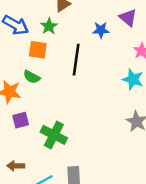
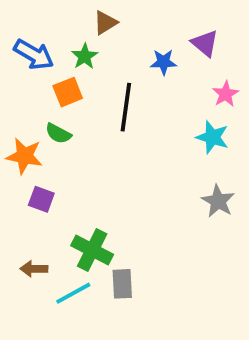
orange square: (38, 50) -> (68, 92), turned -30
purple square: (21, 120) -> (41, 199), turned 35
green cross: (54, 135) -> (92, 250), moved

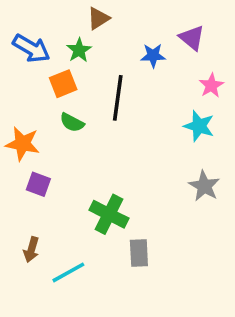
green semicircle: (58, 133) -> (72, 122), moved
green cross: (92, 250) -> (109, 214), moved
brown arrow: (34, 269) -> (31, 249), turned -75
gray rectangle: (122, 284) -> (139, 253), moved

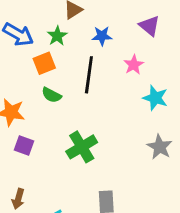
blue star: (153, 55) -> (102, 36), moved
pink star: (211, 85) -> (134, 65), moved
green cross: (109, 214) -> (82, 147), moved, turned 32

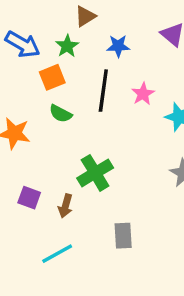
pink star: (134, 65) -> (143, 94), moved
purple square: (24, 145) -> (29, 198), moved
brown arrow: (18, 199) -> (65, 206), moved

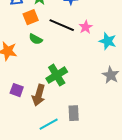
black line: (103, 91) -> (62, 25), turned -75
brown arrow: (65, 206) -> (39, 95), size x1.5
cyan line: (57, 254) -> (49, 124), moved

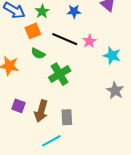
green cross: (57, 75) -> (60, 74), moved
gray rectangle: (74, 113) -> (67, 117), moved

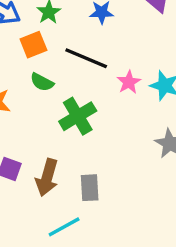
pink star: (89, 41) -> (129, 82), moved

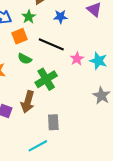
brown arrow: (47, 177) -> (28, 102), moved

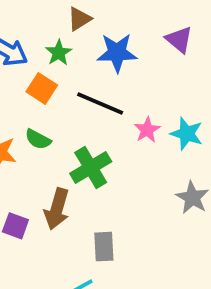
blue star: (60, 17) -> (117, 53), size x1.5
orange square: (19, 36) -> (42, 88), turned -35
green semicircle: (25, 59) -> (38, 139), moved

